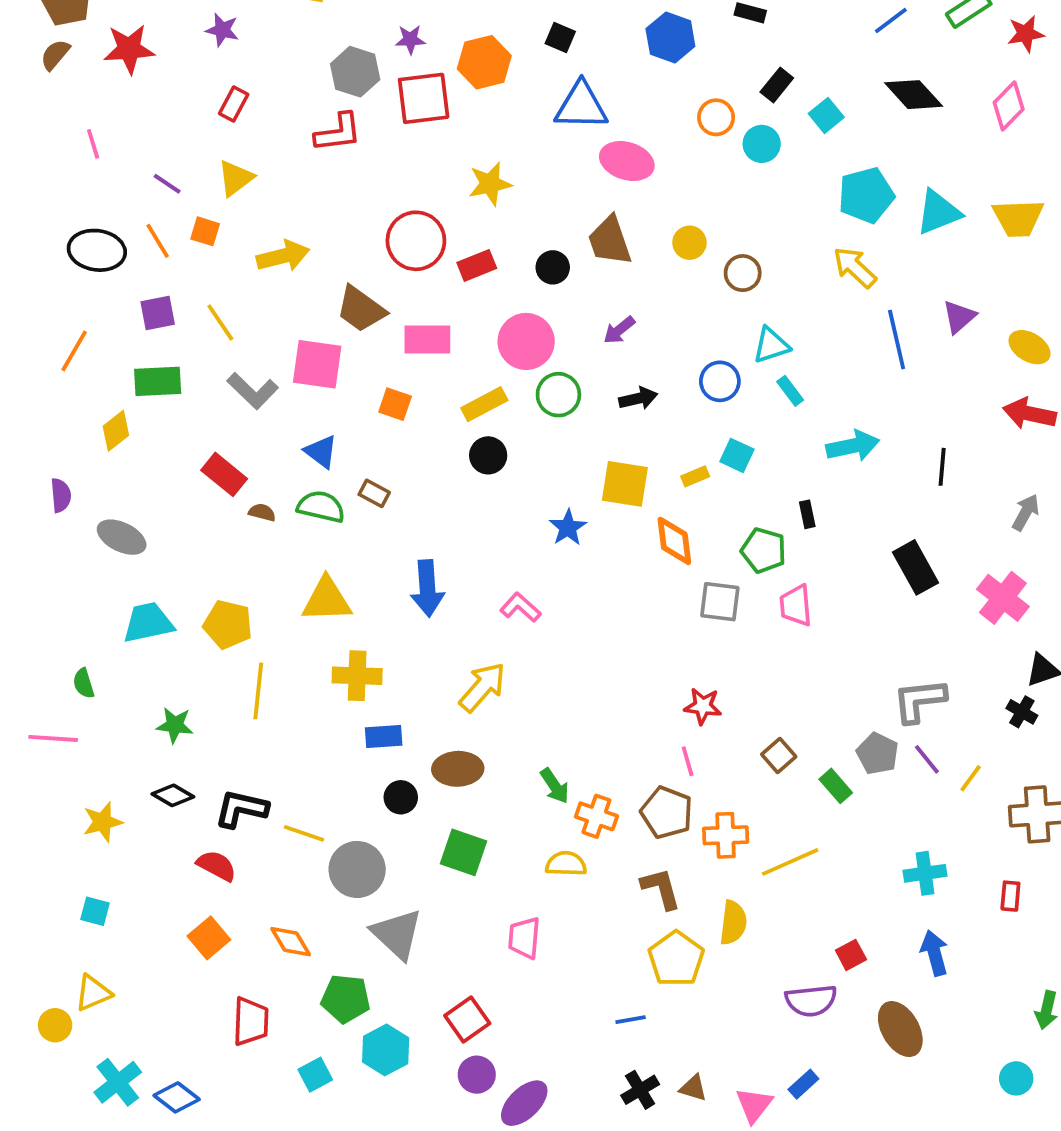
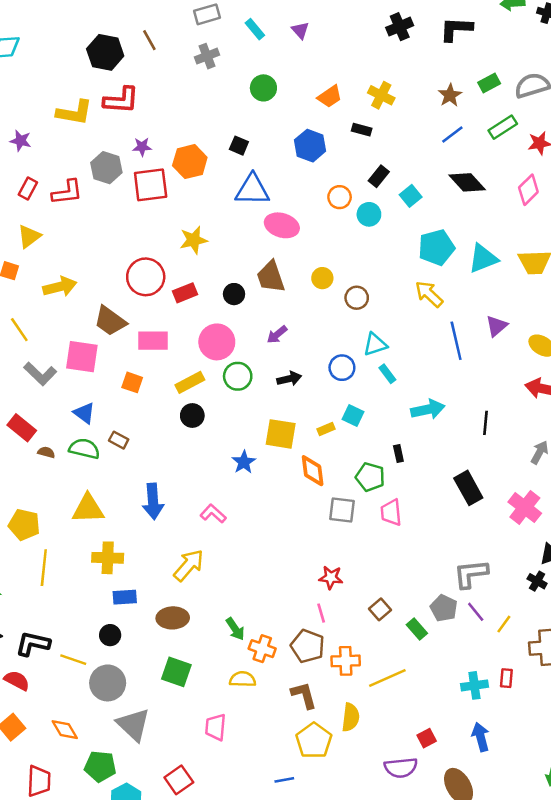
red L-shape: (338, 133) -> (67, 192), moved
black circle: (401, 797) -> (110, 635), moved
red rectangle: (1010, 896) -> (506, 678), moved

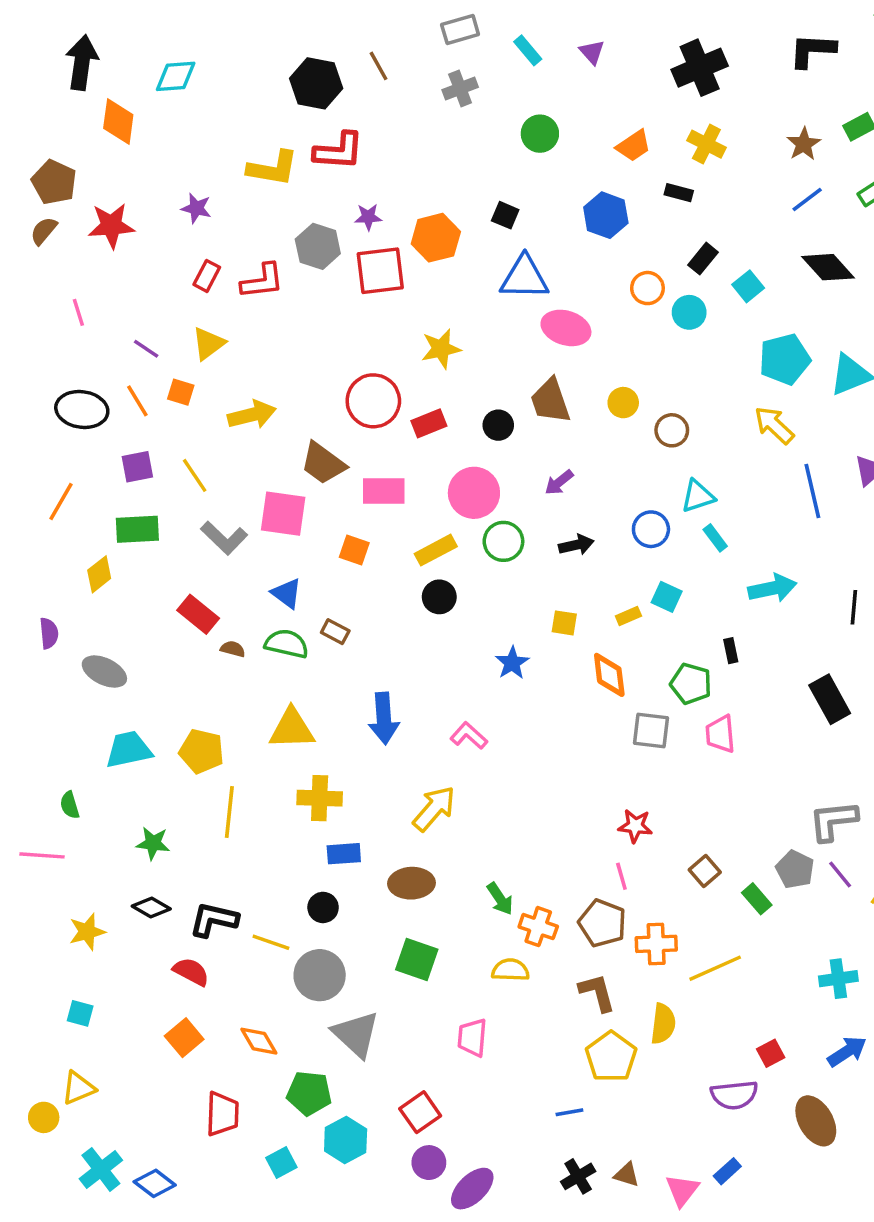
black cross: (400, 27) -> (700, 68), moved, size x1.4
yellow square: (281, 434) -> (564, 623), size x0.6
blue arrow: (481, 737) -> (847, 1051), turned 72

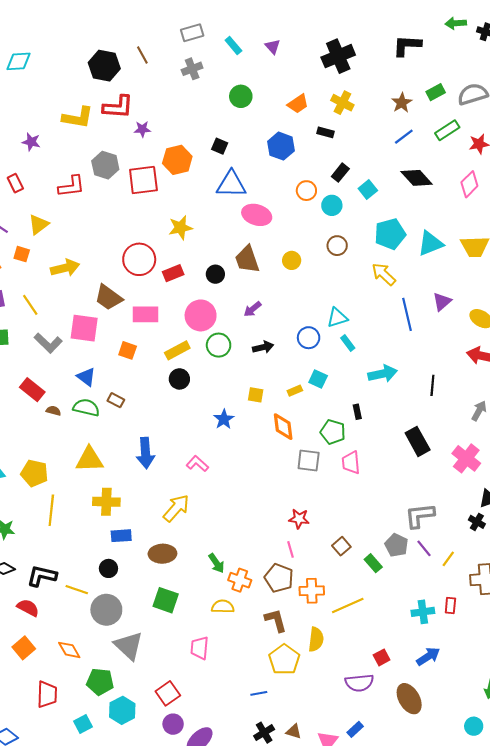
purple star: (368, 217) -> (142, 129), moved
red rectangle: (207, 276) -> (15, 183), moved, turned -54
brown circle: (672, 430) -> (337, 246), moved

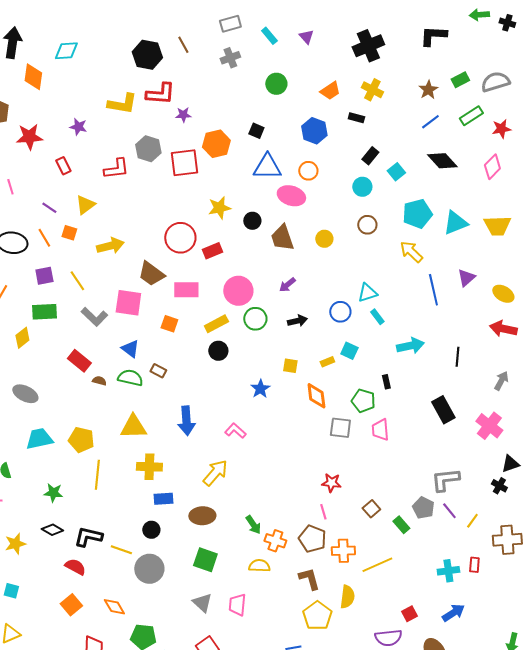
orange circle: (306, 191) -> (308, 171), moved
black circle: (215, 274) -> (252, 221), moved
gray triangle: (129, 646) -> (202, 603), moved, size x0.7

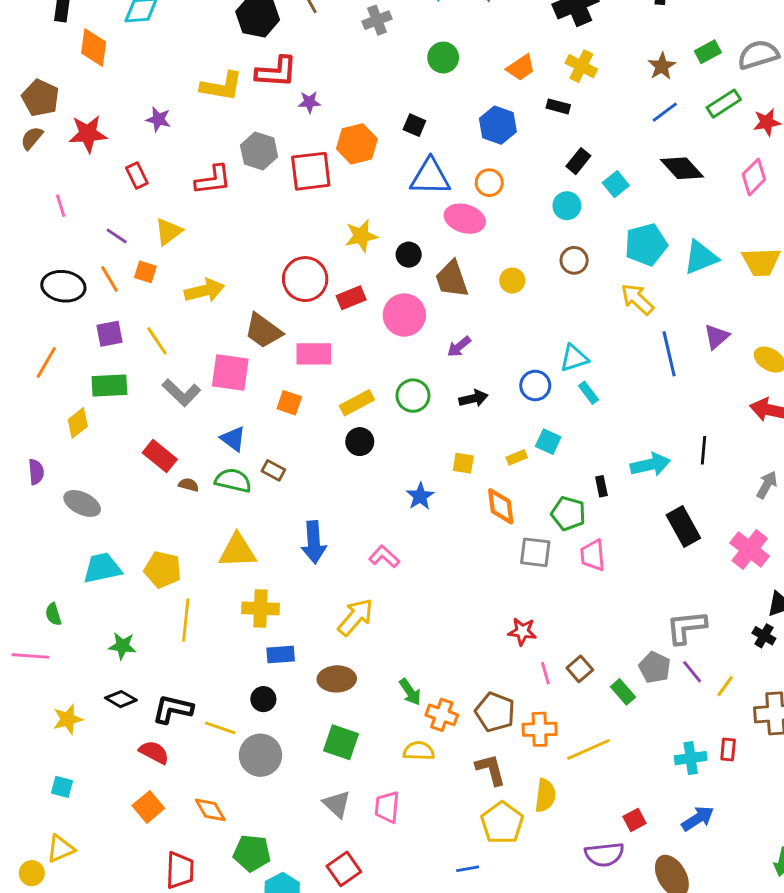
pink circle: (238, 291) -> (404, 315), moved
cyan arrow: (410, 346) -> (650, 465), moved
pink line: (323, 512) -> (545, 673), moved

